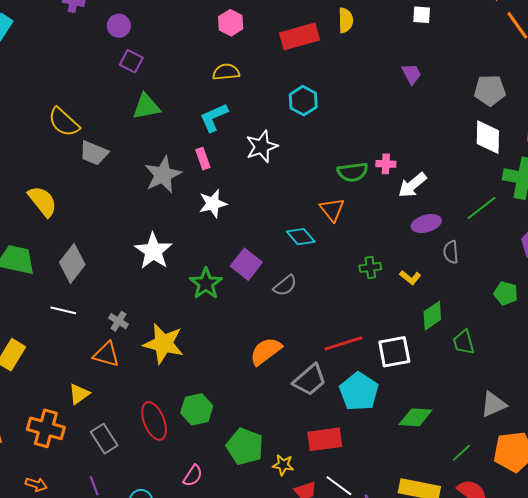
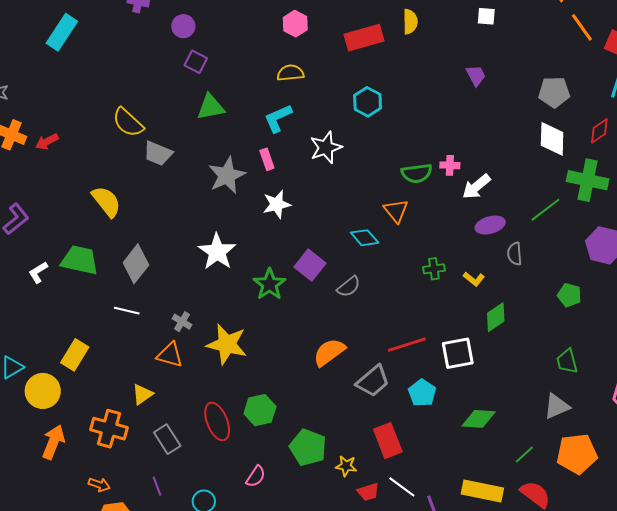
green trapezoid: (464, 342) -> (567, 361), moved
cyan pentagon: (359, 392) -> (422, 393), size x0.7
red rectangle: (325, 439) -> (388, 441), turned 76

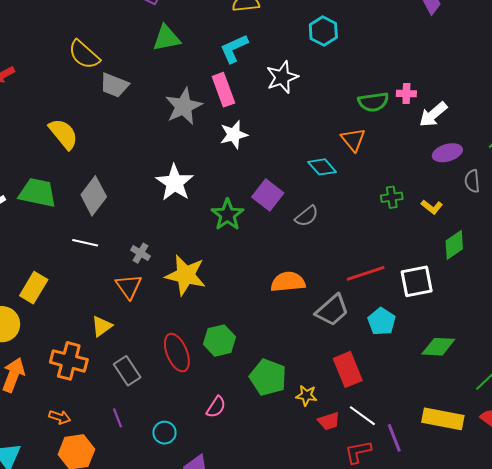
pink rectangle: (267, 159) -> (223, 90), size x1.5
orange semicircle: (329, 352) -> (288, 282), turned 32
orange triangle: (170, 355) -> (129, 286), turned 40

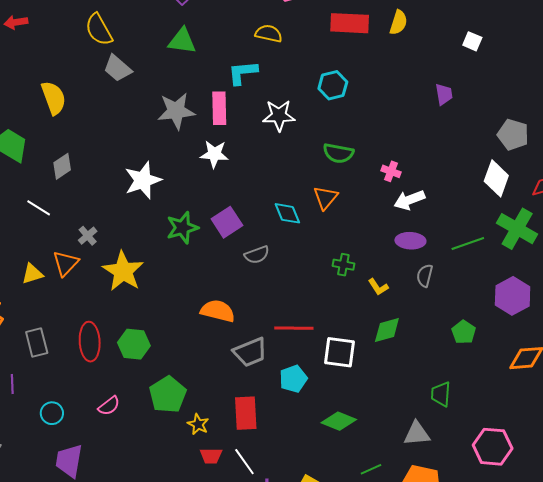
green semicircle: (373, 102) -> (338, 153), moved
gray diamond: (94, 196) -> (62, 166), size x0.7
yellow triangle: (102, 326) -> (32, 274), moved

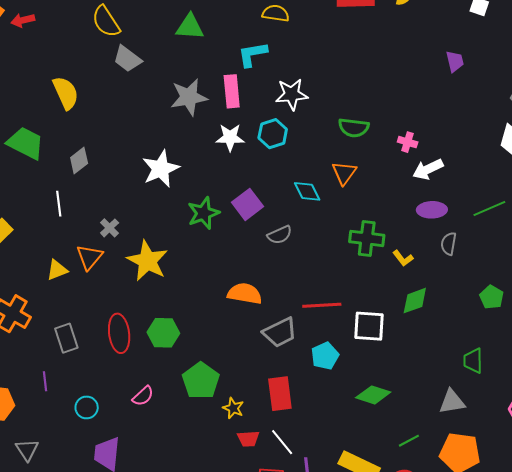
cyan hexagon: (333, 85) -> (273, 134), moved
white line: (39, 208) -> (59, 204), turned 55
green cross: (343, 265) -> (367, 238), size x1.6

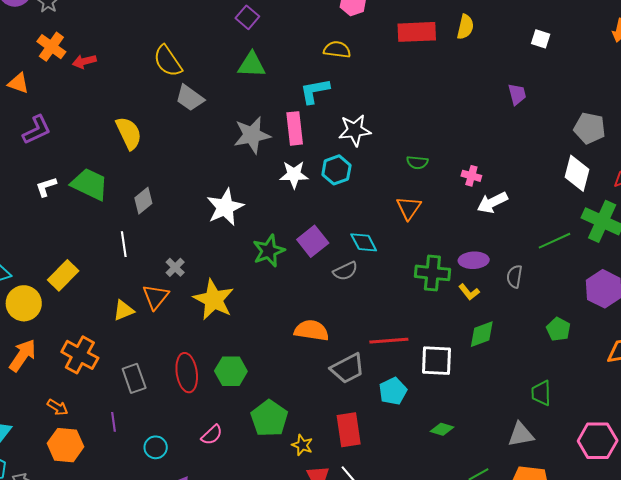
green semicircle: (354, 128) -> (417, 162), size x0.7
cyan diamond: (307, 191) -> (364, 242), moved
purple ellipse: (432, 210) -> (474, 260), moved
green diamond: (373, 395) -> (442, 429), size x0.7

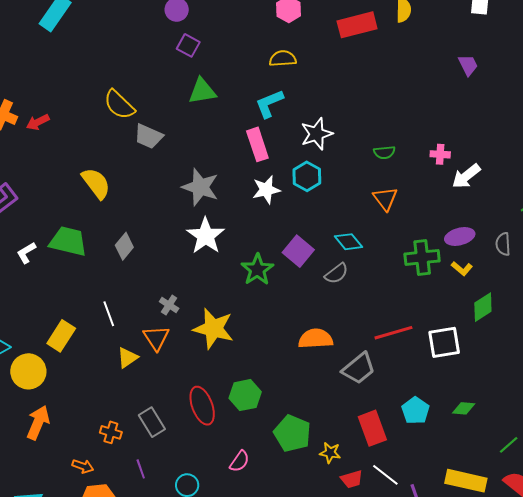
gray star: (252, 135) -> (200, 187), moved, turned -30
white line: (124, 244) -> (109, 314), moved
orange cross: (80, 355) -> (111, 432), moved, size x0.6
cyan pentagon: (393, 391) -> (415, 411), moved

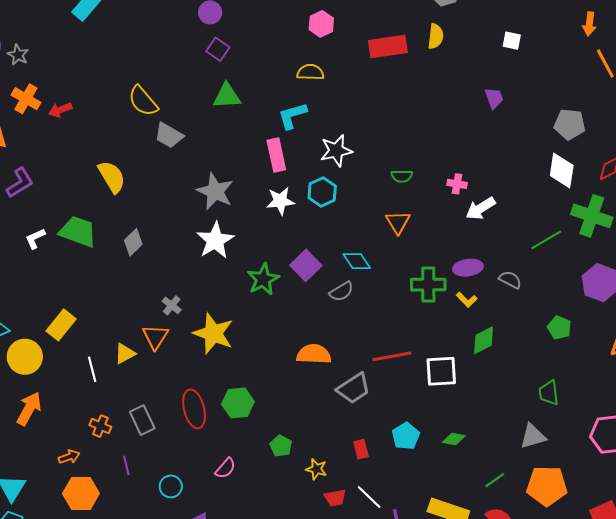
gray semicircle: (503, 244) -> (510, 280), turned 115
white line: (109, 314) -> (92, 369), moved
red rectangle: (372, 428) -> (361, 449), size x0.6
green pentagon: (292, 433) -> (281, 446), size x0.6
orange arrow: (83, 466) -> (69, 457), turned -45

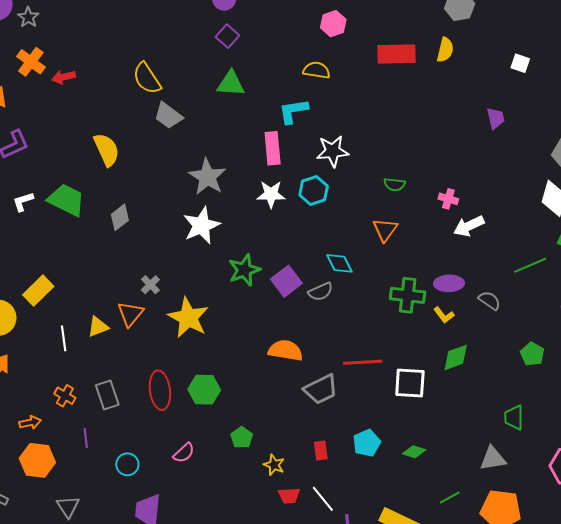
purple square: (306, 265) -> (286, 281), moved

